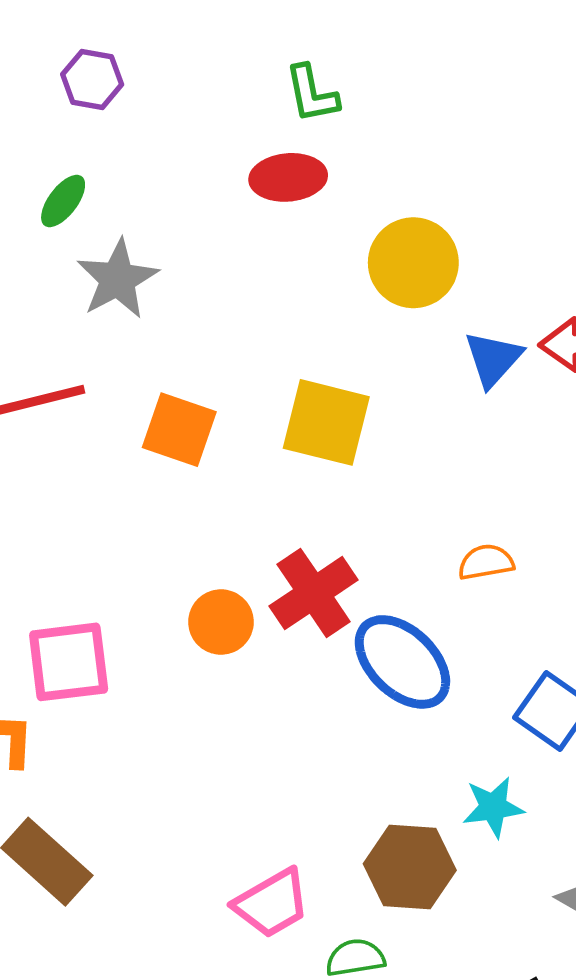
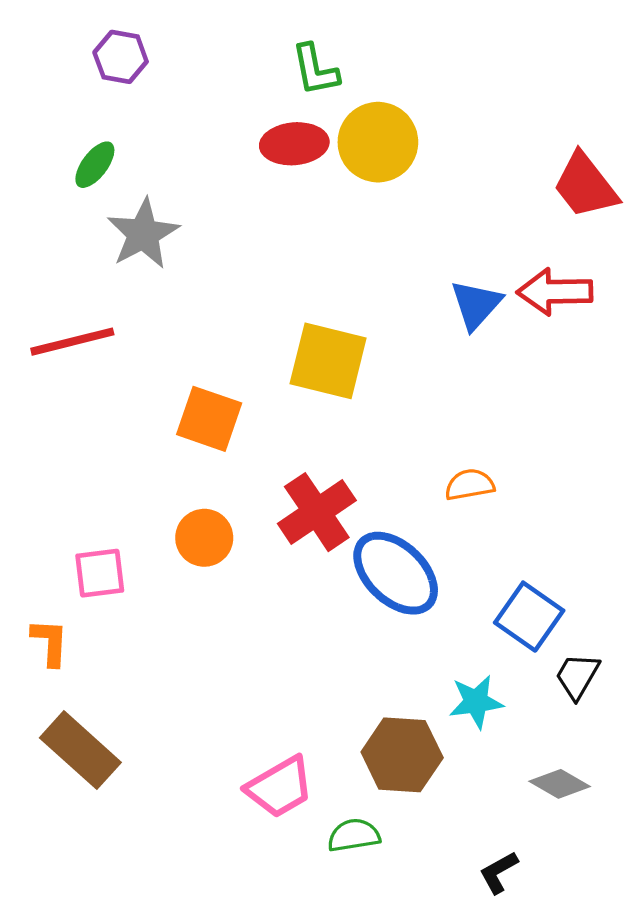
yellow circle: (413, 263) -> (378, 142), moved
orange square: (179, 430) -> (209, 419), moved
orange circle: (221, 622) -> (204, 538), moved
pink square: (69, 662) -> (100, 573), size x0.7

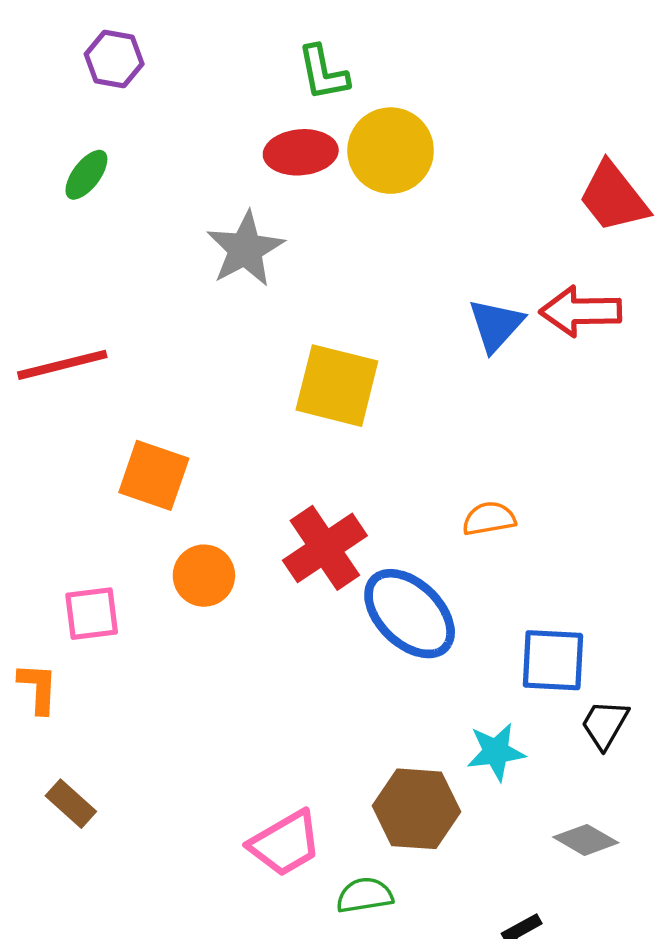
gray star: (143, 234) -> (245, 249), moved
orange square: (209, 419) -> (154, 475), moved
blue square: (529, 617) -> (553, 660), turned -32
brown rectangle: (80, 750) -> (71, 804), size x0.6

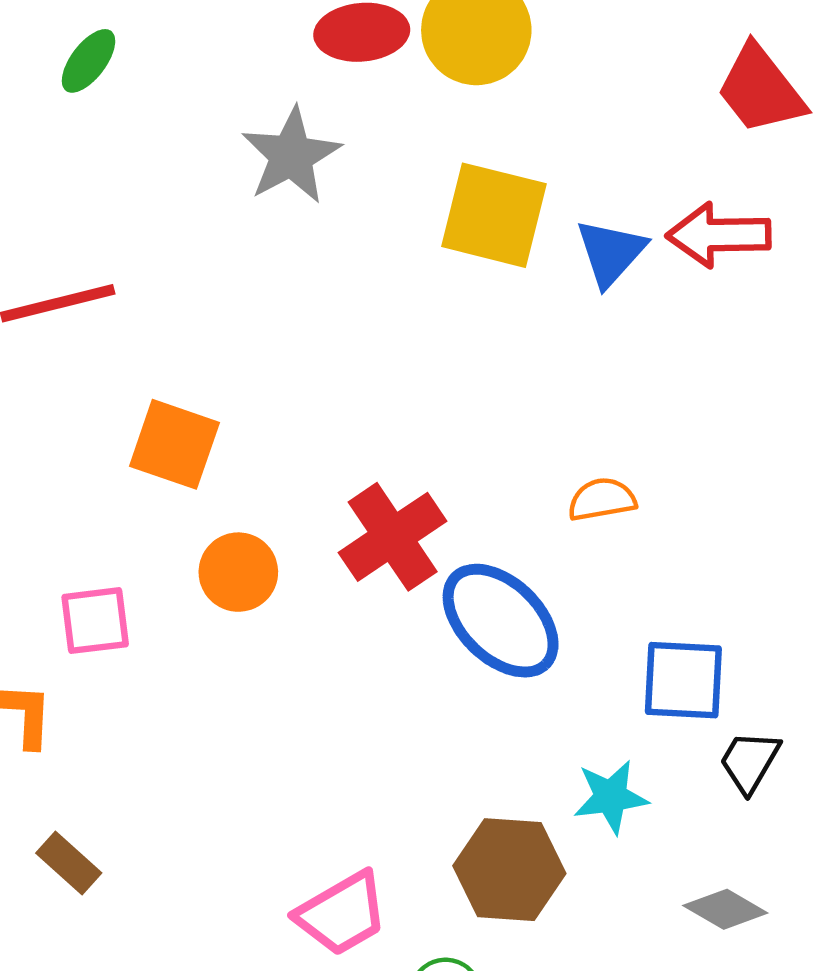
yellow square: (337, 386) -> (494, 215), moved

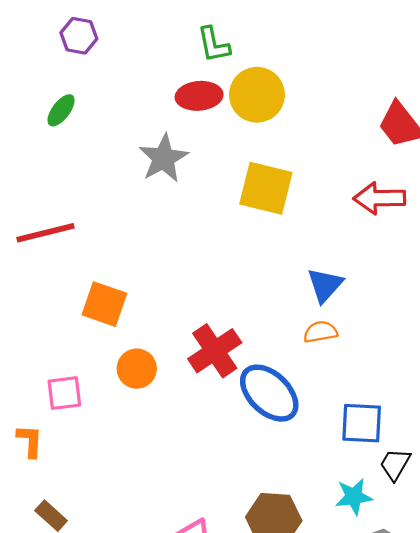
blue triangle: (611, 253) -> (325, 285), moved
cyan star: (611, 797) -> (354, 497), moved

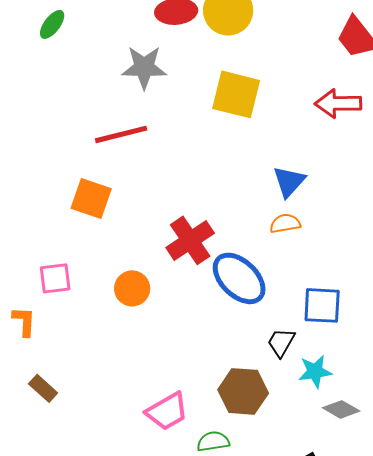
gray star: (163, 158) -> (144, 67), turned 30
red line: (45, 233) -> (121, 134), moved
orange circle: (137, 369) -> (132, 288), moved
black trapezoid: (395, 464) -> (281, 342), moved

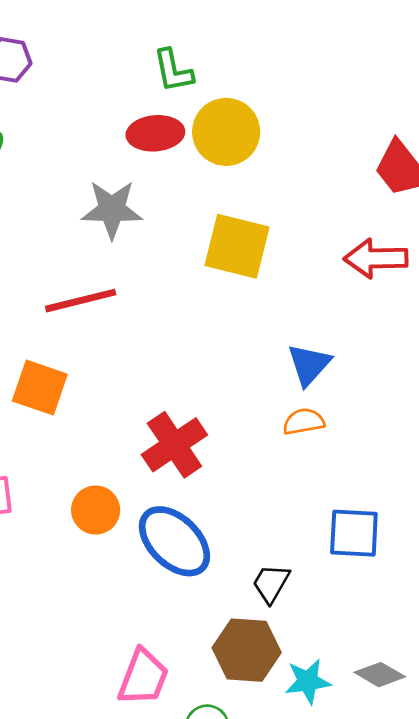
blue ellipse: (239, 278) -> (174, 541), moved
black trapezoid: (281, 342) -> (271, 583), moved
cyan star: (315, 371) -> (308, 681), moved
pink trapezoid: (167, 411) -> (143, 677), turned -39

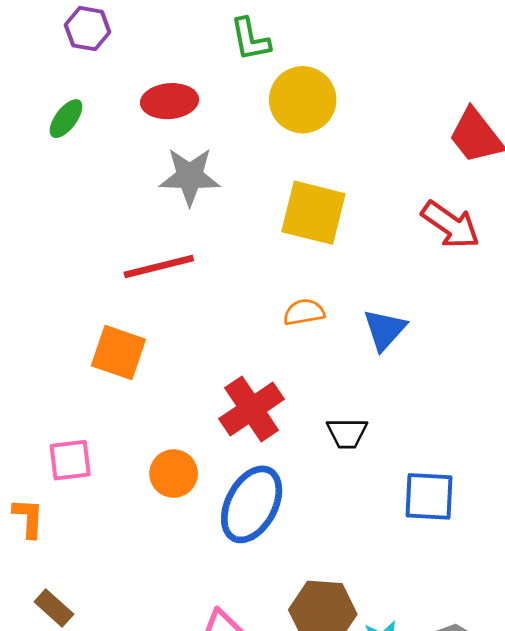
red ellipse: (155, 133) -> (170, 101), moved
red arrow: (376, 258) -> (451, 225), turned -144
orange semicircle: (304, 422) -> (304, 312), moved
blue ellipse: (174, 541) -> (252, 504), turned 74
black trapezoid: (271, 583) -> (347, 433), moved, turned -120

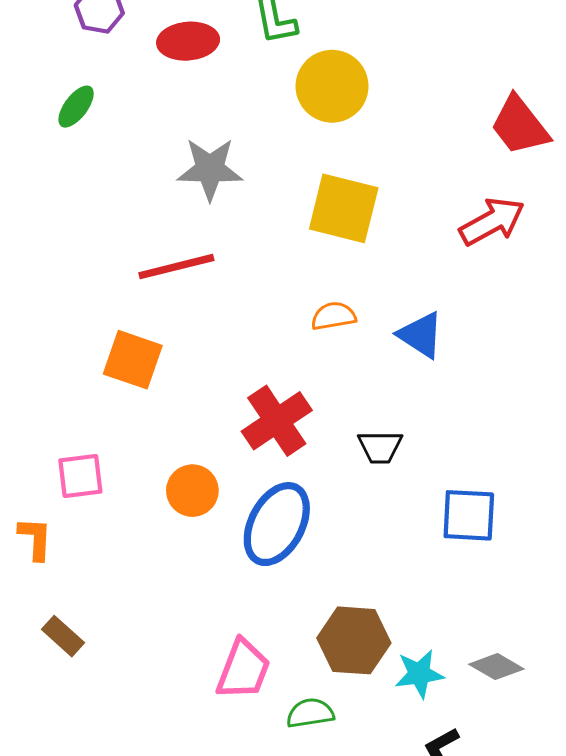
red ellipse: (170, 101) -> (188, 41), moved
red arrow: (451, 225) -> (492, 221), turned -64
blue triangle: (385, 330) -> (421, 335), turned -39

